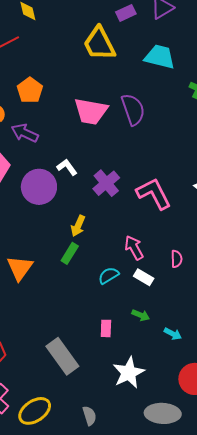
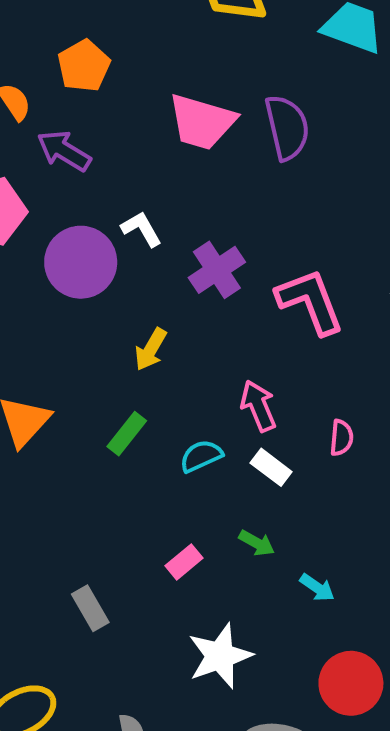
green rectangle: (70, 253) -> (127, 434), moved
pink rectangle: (106, 328) -> (184, 562), turned 42
gray rectangle: (62, 356) -> (90, 608), size x0.6

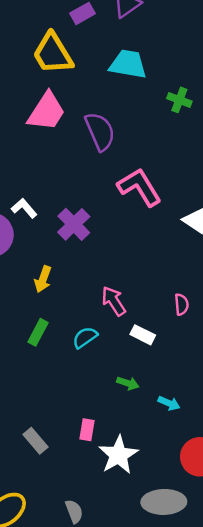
pink trapezoid: (202, 122) -> (47, 112), moved, turned -63
pink L-shape: (310, 301) -> (139, 187), moved
pink semicircle: (341, 438) -> (182, 304), moved
white rectangle: (271, 467) -> (143, 335), moved
pink rectangle: (184, 562) -> (87, 430), moved, turned -30

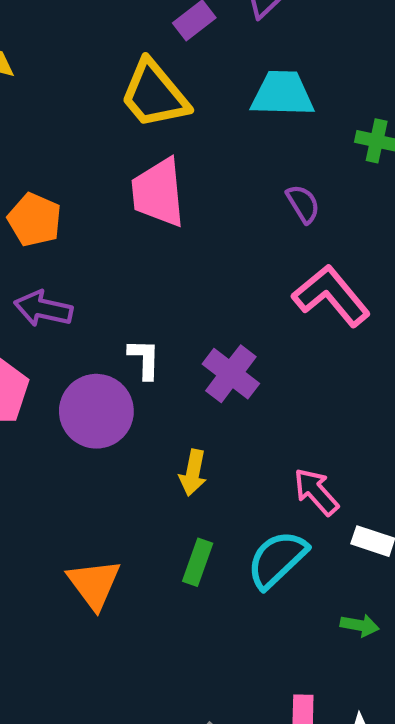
pink trapezoid: (47, 112) -> (158, 193), turned 150
purple semicircle: (100, 131) -> (303, 204), moved, size x0.6
white L-shape: (24, 208) -> (144, 359), turned 50
cyan semicircle: (85, 337) -> (277, 559), size x1.5

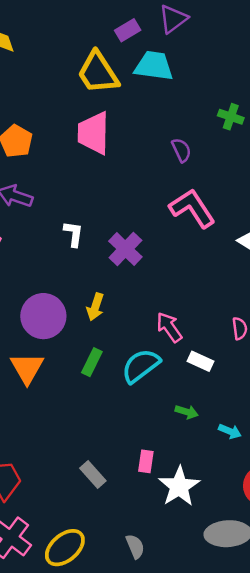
cyan trapezoid: (282, 94) -> (154, 66), moved
purple circle: (96, 411) -> (43, 316), moved

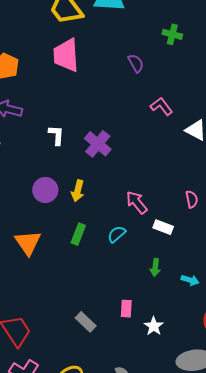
pink L-shape: (192, 208) -> (161, 106), moved, size x0.6
purple circle: (43, 316) -> (45, 190), moved, size x0.7
cyan semicircle: (141, 366) -> (117, 234), size x0.6
green arrow: (187, 412) -> (155, 267), turned 84
white star: (179, 486) -> (154, 326), size x0.6

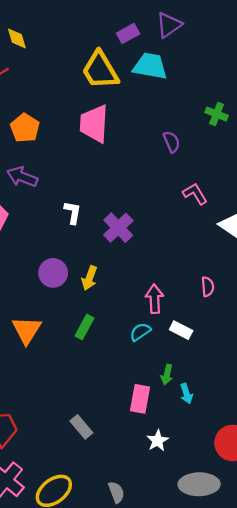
pink semicircle: (192, 199) -> (208, 287), moved
pink arrow: (137, 202) -> (154, 299), turned 30
cyan semicircle: (117, 234) -> (140, 332), moved
cyan arrow: (190, 280) -> (186, 394), moved, turned 48
pink rectangle: (126, 309) -> (140, 399), moved, size x1.4

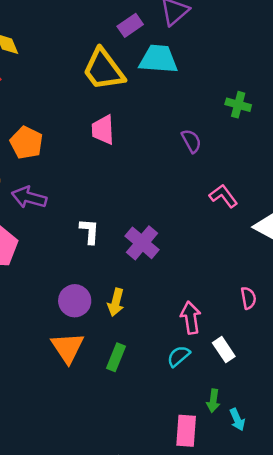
pink trapezoid: (94, 124) -> (103, 130), size x0.7
orange triangle: (27, 330) -> (68, 348), moved
white rectangle: (181, 330) -> (224, 350), turned 35

